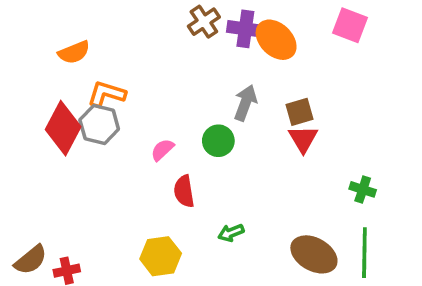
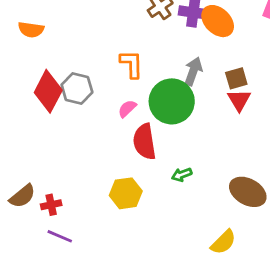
orange semicircle: (74, 52) -> (31, 30), moved, turned 30
orange L-shape: (106, 94) -> (131, 64), moved, turned 72
green circle: (218, 141) -> (172, 101), size x1.8
red semicircle: (184, 191) -> (144, 142), size x1.4

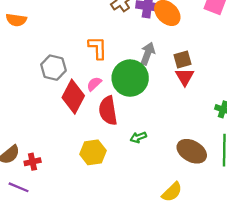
red diamond: (48, 91) -> (73, 97), moved
purple line: (60, 236) -> (19, 187), moved

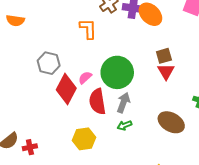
orange L-shape: (98, 48) -> (88, 29), moved
gray arrow: (148, 54) -> (123, 103), moved
brown ellipse: (192, 151) -> (171, 122), moved

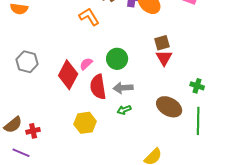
orange L-shape: (88, 29) -> (89, 17), turned -30
gray hexagon: (49, 63) -> (27, 62), moved
green circle: (117, 72) -> (117, 59), size x0.7
gray arrow: (123, 103) -> (123, 88), turned -114

